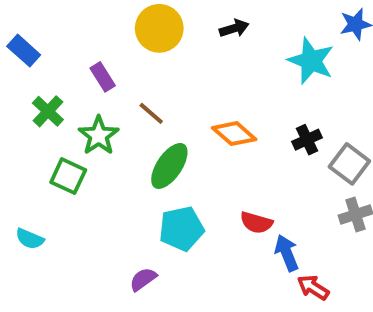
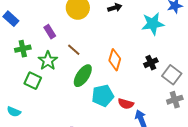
cyan star: (311, 61) -> (153, 24), turned -30
green cross: (48, 111) -> (23, 49), turned 35
orange diamond: (234, 134) -> (115, 60), turned 65
cyan pentagon: (182, 229) -> (103, 96), moved

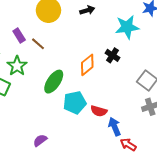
brown line: (74, 50) -> (38, 44), moved
orange diamond: (115, 60) -> (87, 65), turned 35
black cross: (151, 63) -> (112, 55), moved, turned -32

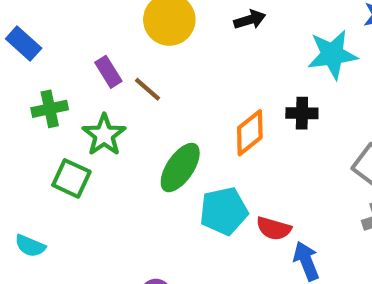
black cross: (112, 55) -> (302, 113), turned -32

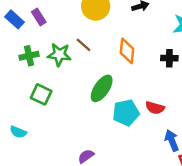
purple rectangle: (108, 72) -> (39, 17), moved
orange diamond: (250, 133) -> (127, 51), moved, turned -45
green star: (104, 135) -> (59, 55), moved, turned -30
red semicircle: (274, 228) -> (155, 108), moved

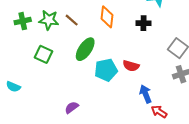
brown line: (83, 45) -> (72, 20), moved
green square: (41, 94) -> (44, 54), moved

